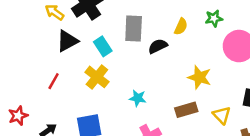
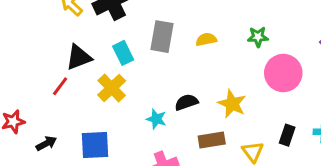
yellow semicircle: (181, 27) -> (206, 39), moved, turned -133
black triangle: (67, 41) -> (79, 57), moved
black semicircle: (158, 46) -> (186, 102), moved

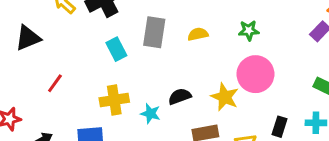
black triangle: (79, 57) -> (28, 38), moved
pink circle: (283, 73) -> (255, 74), moved
yellow cross: (112, 88) -> (114, 100), moved, turned 36

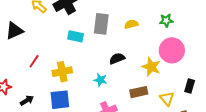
cyan rectangle: (116, 49) -> (76, 36), turned -49
black semicircle: (180, 96) -> (117, 59), moved
yellow cross: (114, 100) -> (62, 72), moved

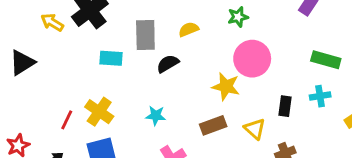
black semicircle: (117, 59) -> (168, 64), moved
red line: (34, 61) -> (67, 120), moved
yellow cross: (62, 72) -> (99, 112), turned -36

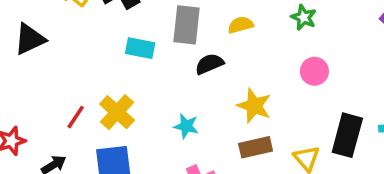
green star: (238, 17) -> (304, 17), turned 30
pink circle: (252, 59) -> (314, 71), size x0.6
yellow star: (226, 86) -> (254, 106), moved
black rectangle: (285, 106) -> (347, 135), size x1.6

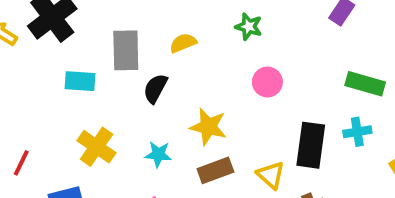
black semicircle: (209, 64) -> (155, 88), turned -32
yellow cross: (117, 112) -> (97, 147), moved
cyan star: (186, 126) -> (158, 154), moved

